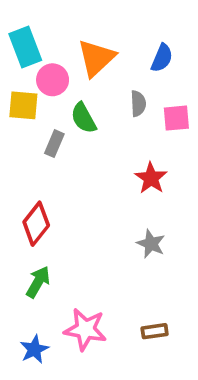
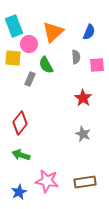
green arrow: (38, 282) -> (21, 155), turned -102
brown rectangle: (155, 331) -> (85, 182), size x1.5

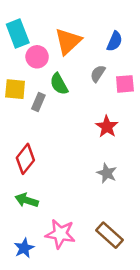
gray semicircle: (76, 57) -> (98, 74), turned -144
yellow square: (13, 58) -> (15, 89), moved
brown rectangle: (85, 182) -> (109, 235), turned 50

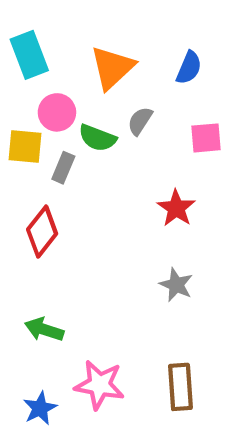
pink circle: (37, 57) -> (57, 112), moved
gray semicircle: (98, 74) -> (140, 121), moved
green semicircle: (59, 84) -> (97, 138), turned -40
red diamond: (25, 159) -> (42, 232), moved
brown rectangle: (109, 235) -> (180, 387), turned 44

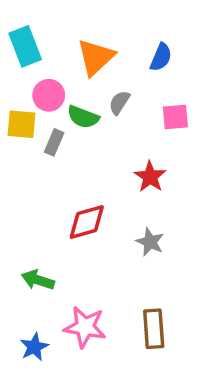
red diamond: (42, 232) -> (87, 222), moved, turned 36

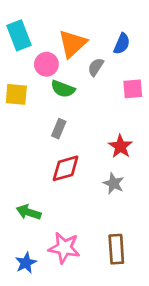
pink circle: (49, 95) -> (46, 64), moved
gray semicircle: (119, 103) -> (96, 67), moved
gray rectangle: (54, 142) -> (59, 129), moved
red star: (150, 177) -> (120, 146), moved

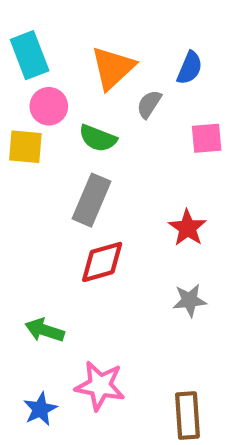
pink circle: (46, 64) -> (49, 106), moved
gray rectangle: (59, 129) -> (91, 200), size x1.6
gray star: (114, 183) -> (190, 300), moved, turned -30
brown rectangle: (116, 249) -> (187, 416), moved

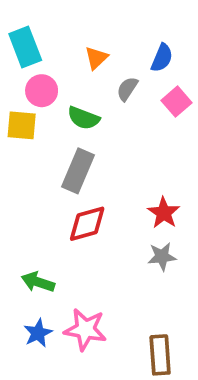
orange triangle: (113, 68) -> (96, 58), size x0.6
pink square: (207, 138) -> (176, 102), moved, turned -36
red star: (187, 228) -> (164, 213), moved
blue star: (40, 409) -> (38, 333), moved

